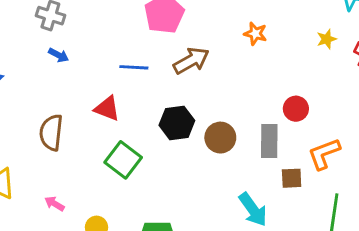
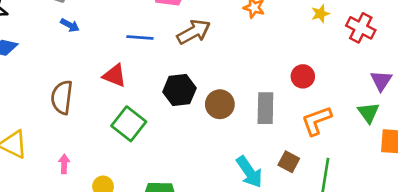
red circle: (296, 109) -> (303, 76), moved
brown square: (292, 178) -> (289, 162), moved, turned 30
pink arrow: (54, 204) -> (64, 164), turned 60

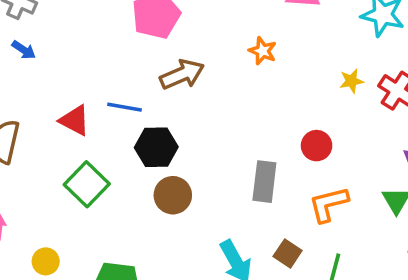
yellow star: (320, 14) -> (351, 81), moved
blue line: (140, 37) -> (124, 107), moved
brown circle: (220, 104) -> (173, 195), moved

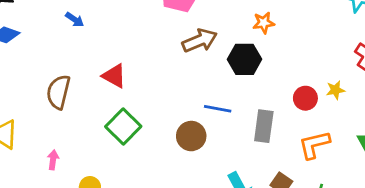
orange star: (263, 51) -> (264, 23), turned -30
yellow star: (351, 81) -> (335, 90), moved
blue line: (124, 107) -> (218, 109), moved
black hexagon: (156, 147) -> (244, 59), moved

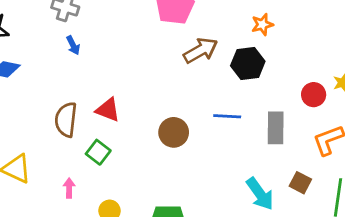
blue arrow: (75, 20) -> (73, 45), turned 36
red triangle: (114, 76) -> (108, 110), moved
green square: (123, 126) -> (98, 152), moved, size x0.7
brown circle: (191, 136) -> (174, 132), moved

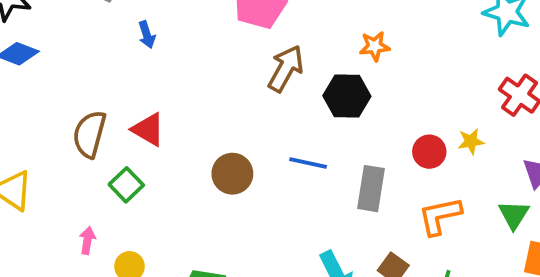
blue arrow: (73, 45) -> (147, 35), moved
brown arrow: (201, 50) -> (286, 69), turned -40
pink arrow: (69, 188) -> (87, 240), moved

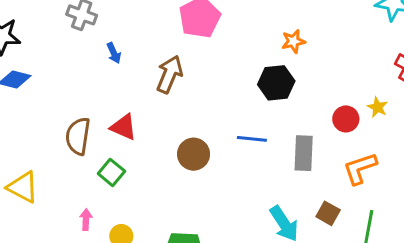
brown arrow: (286, 69) -> (169, 74), moved
yellow star: (471, 141) -> (377, 107), turned -30

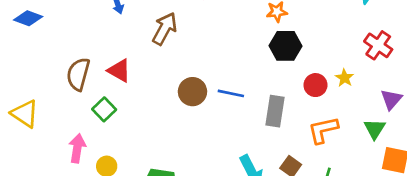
black hexagon: (276, 83) -> (286, 46), moved
brown circle: (194, 154) -> (192, 92), moved
pink arrow: (86, 220) -> (77, 148), size x1.5

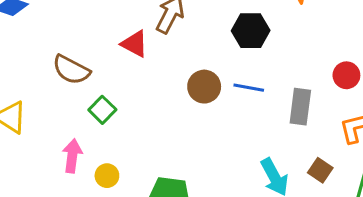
black hexagon: (286, 46) -> (251, 31), moved
red triangle: (119, 71) -> (135, 44), moved
brown semicircle: (78, 74) -> (71, 70), turned -76

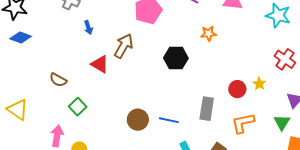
brown semicircle: (71, 70) -> (58, 80), size x0.7
brown circle: (204, 87) -> (138, 120), moved
blue line: (249, 88) -> (169, 120), moved

